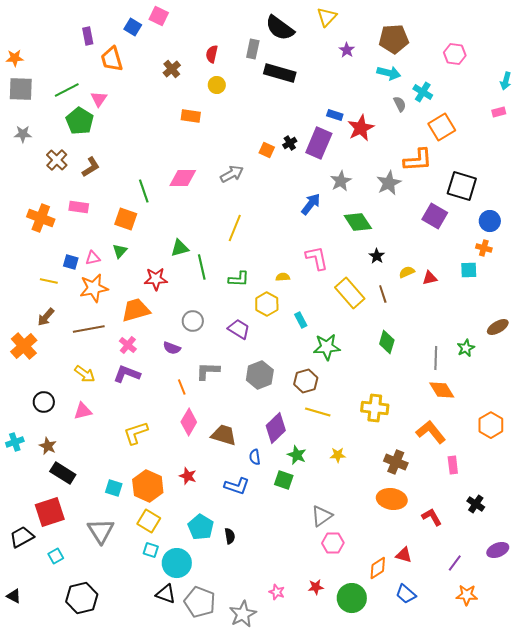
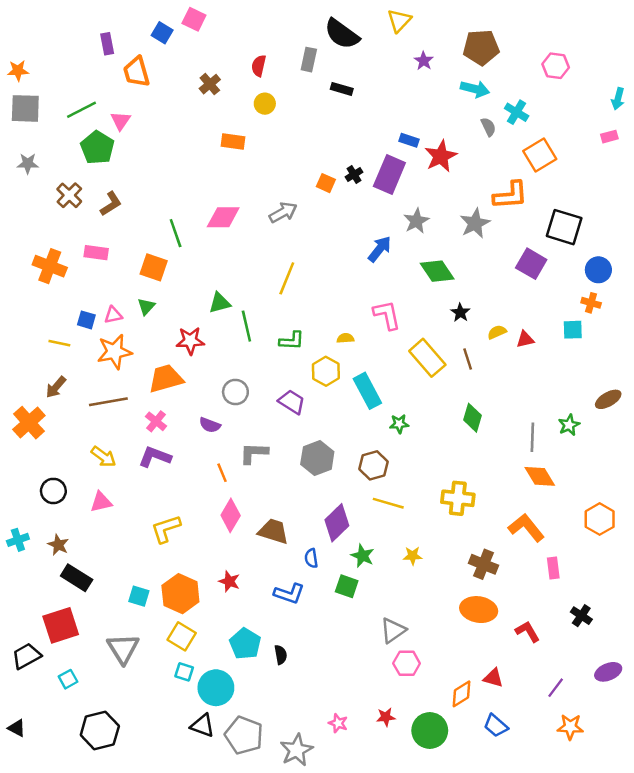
black rectangle: (280, 73) -> (342, 89), size x0.6
cyan rectangle: (301, 320) -> (367, 391), size x1.8
green star: (327, 347) -> (399, 424), size x0.6

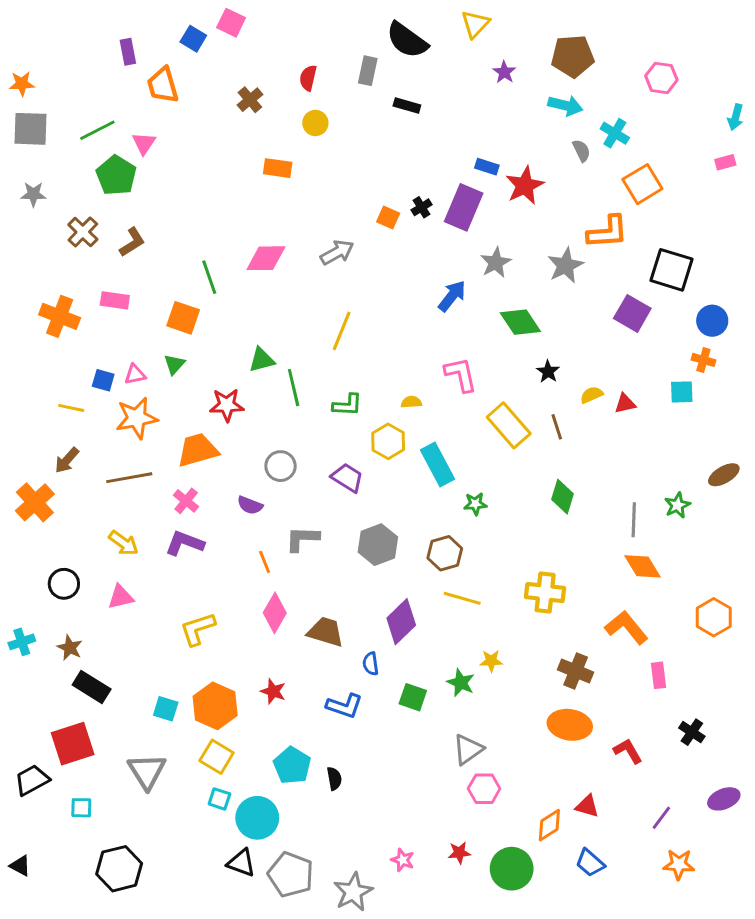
green star: (363, 556) -> (461, 683), moved
cyan square: (68, 679) -> (81, 808), turned 30

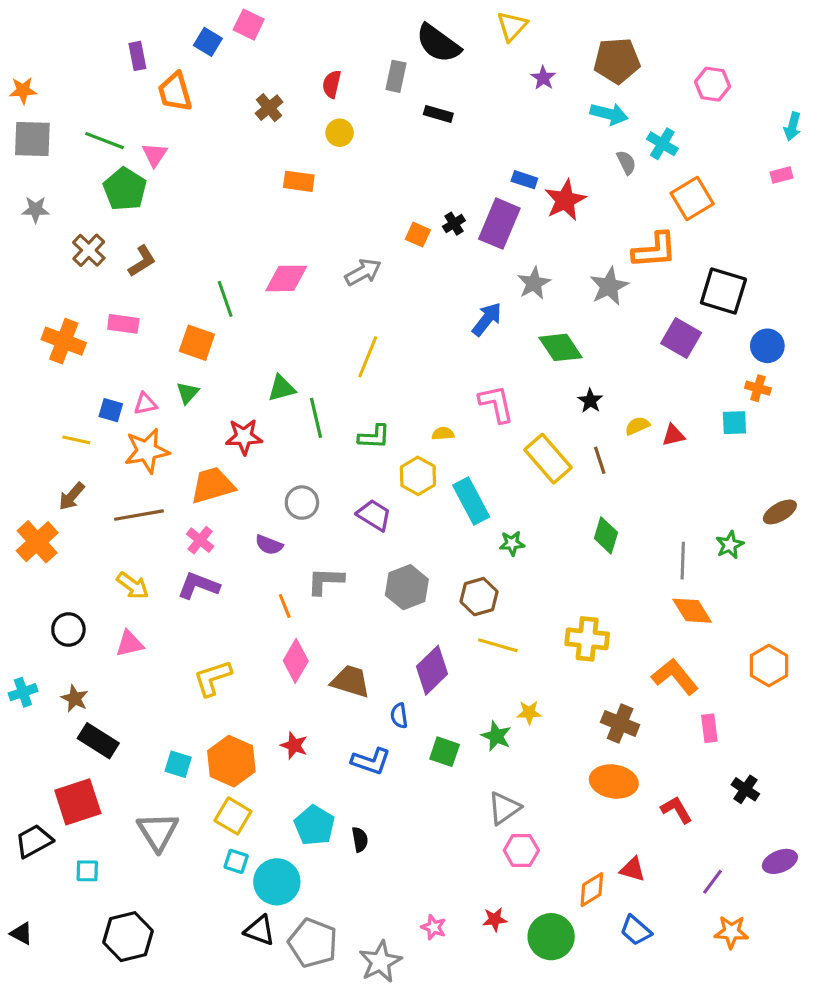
green line: (97, 130) -> (104, 141), turned 48

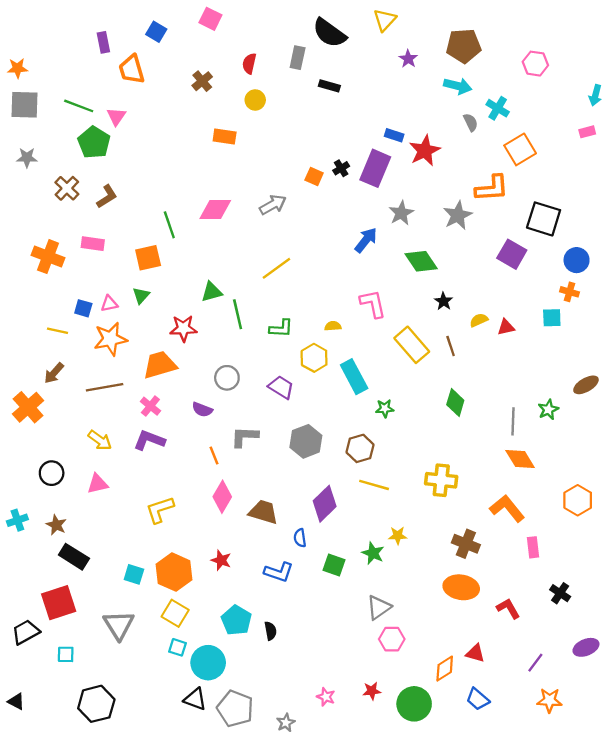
pink square: (249, 25) -> (210, 19), moved
orange square: (197, 343) -> (148, 258), turned -32
yellow line: (368, 357) -> (276, 268), turned 32
gray star: (380, 962) -> (286, 723), size x0.6

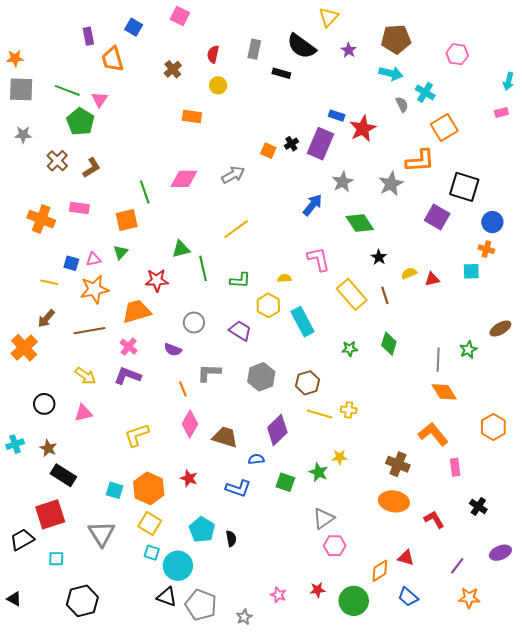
black semicircle: (329, 33) -> (301, 46), moved
green star: (385, 408) -> (350, 349), moved
yellow cross: (441, 480) -> (349, 410), moved, size x0.6
blue semicircle: (300, 538) -> (256, 459), turned 91

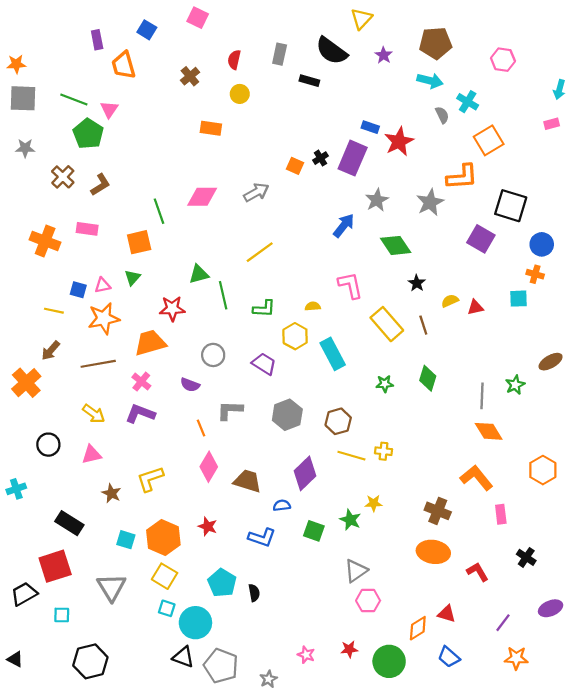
brown star: (48, 448) -> (111, 493), moved

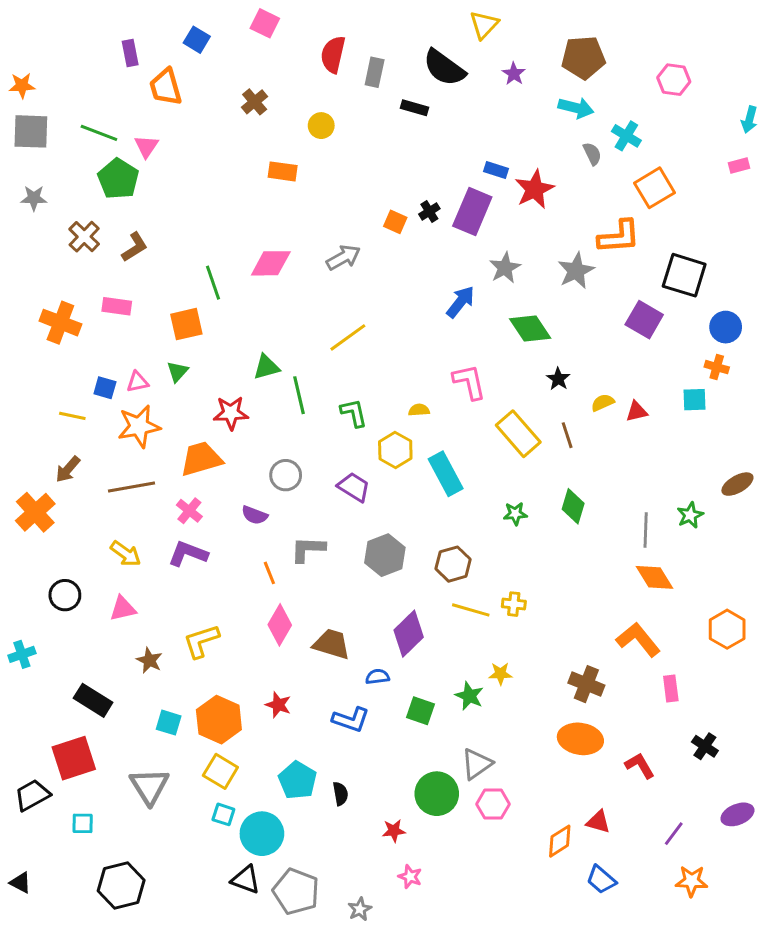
red semicircle: (234, 60) -> (333, 54), moved, size x1.4
green L-shape: (264, 309) -> (354, 413), turned -105
red star: (349, 649) -> (394, 831), moved
green circle: (389, 661) -> (437, 794), moved

